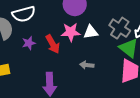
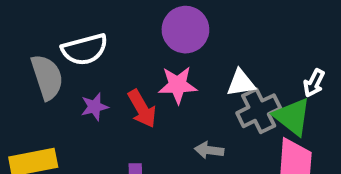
gray cross: (120, 28) -> (259, 111), moved, turned 30
white triangle: (91, 32) -> (241, 83), moved

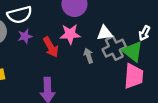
purple star: (94, 107) -> (25, 36), moved
gray arrow: (209, 150) -> (88, 56), moved, turned 64

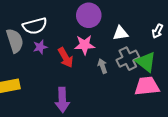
white triangle: (105, 33) -> (120, 33), moved
white arrow: (144, 33) -> (157, 31), moved
pink trapezoid: (134, 76) -> (147, 86), turned -100

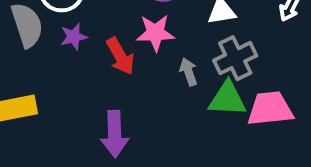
green triangle: (146, 62) -> (227, 99), moved, turned -35

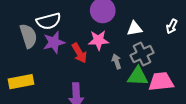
purple star: (74, 37) -> (54, 42), size x1.5

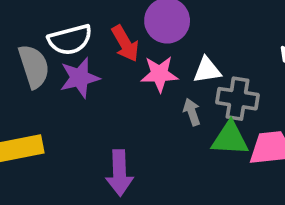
white triangle: (135, 29) -> (207, 70), moved
red arrow: (79, 53) -> (125, 43), moved
gray cross: (142, 54) -> (237, 99), turned 35

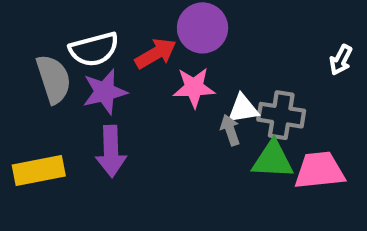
red arrow: (125, 43) -> (156, 53), turned -90
white triangle: (207, 70) -> (243, 109), moved
purple arrow: (120, 173) -> (111, 151), moved

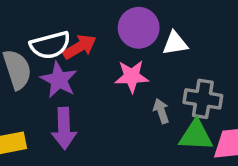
red arrow: (156, 53) -> (80, 47), moved
purple star: (105, 92) -> (59, 80), turned -30
white triangle: (243, 109) -> (175, 43), moved

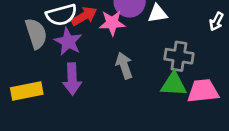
pink star: (132, 76) -> (112, 23), moved
gray arrow: (161, 111) -> (124, 66), moved, size x1.4

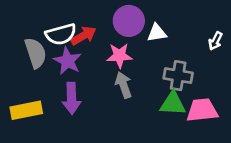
pink star: (112, 23) -> (119, 56), moved

